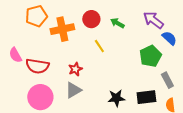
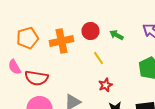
orange pentagon: (36, 16) -> (28, 38), moved
red star: (75, 69) -> (106, 85), moved

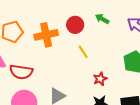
green arrow: (116, 35) -> (102, 19), moved
red star: (106, 85) -> (100, 79), moved

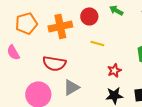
yellow line: (83, 52) -> (97, 43), turned -40
red semicircle: (21, 72) -> (54, 63), moved

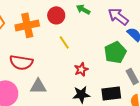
yellow line: (97, 43) -> (64, 42), turned 40
gray triangle: (71, 87) -> (38, 86), turned 30

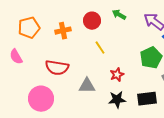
orange cross: (27, 25) -> (63, 31), size x0.7
gray triangle: (38, 86) -> (87, 86), moved

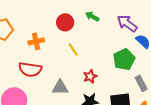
orange cross: (63, 31) -> (36, 41), moved

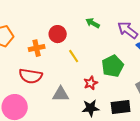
red circle: (65, 22) -> (58, 34), moved
green pentagon: (124, 59) -> (113, 66), moved

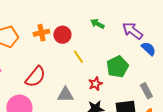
orange cross: (37, 48) -> (41, 33), moved
red semicircle: (31, 76) -> (35, 77), turned -60

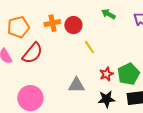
green pentagon: (117, 67) -> (128, 74), moved
red semicircle: (35, 77) -> (32, 53), moved

